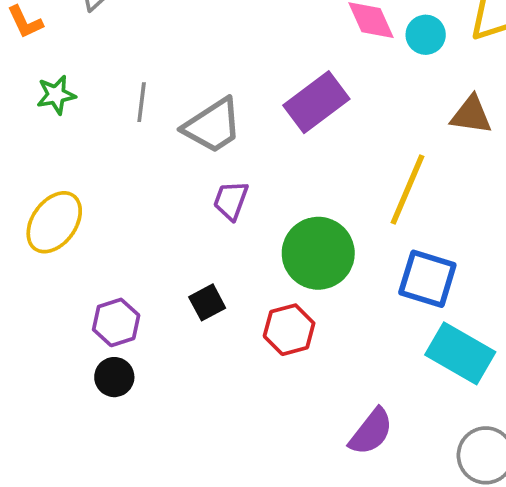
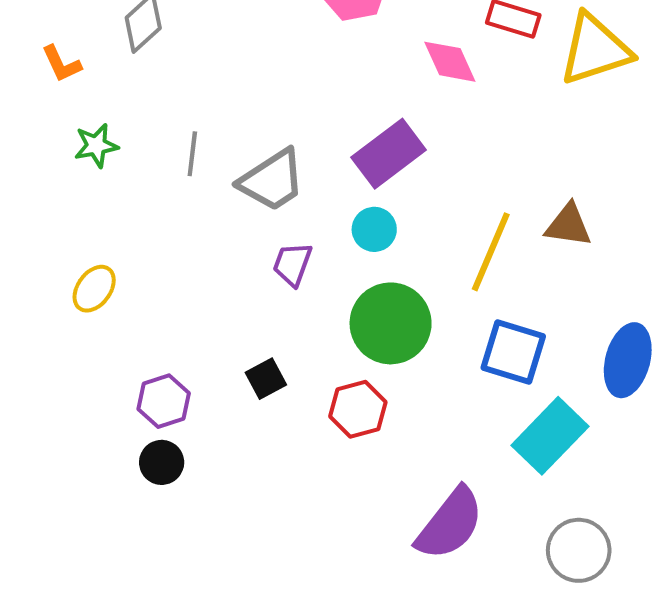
cyan circle: (426, 35) -> (374, 229), moved
brown triangle: (471, 115) -> (568, 225), moved
yellow ellipse: (54, 222) -> (94, 289), size x0.7
cyan rectangle: (460, 353) -> (550, 436), turned -76
purple semicircle: (371, 432) -> (450, 524), size x1.4

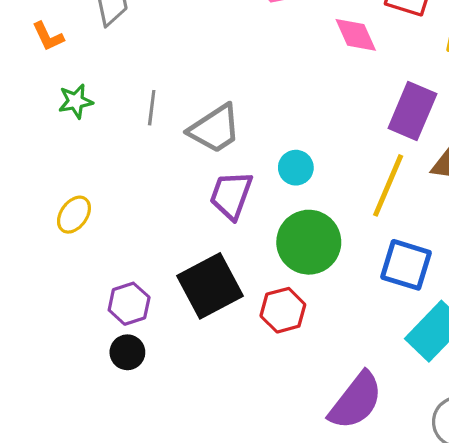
purple rectangle: (389, 154) -> (412, 111), moved, turned -30
purple trapezoid: (292, 264) -> (231, 195), size x1.4
black square: (266, 379) -> (210, 286), size x2.0

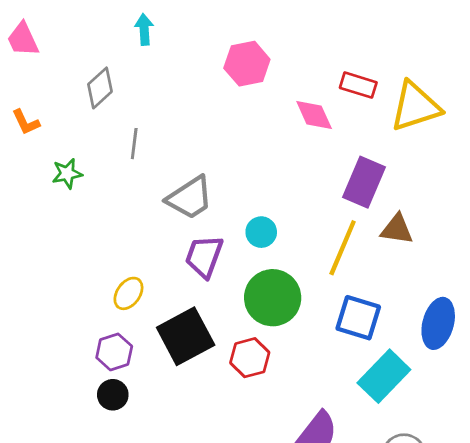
orange L-shape: (48, 36) -> (26, 122), moved
gray line: (152, 108) -> (134, 144), moved
yellow ellipse: (74, 215) -> (128, 293), moved

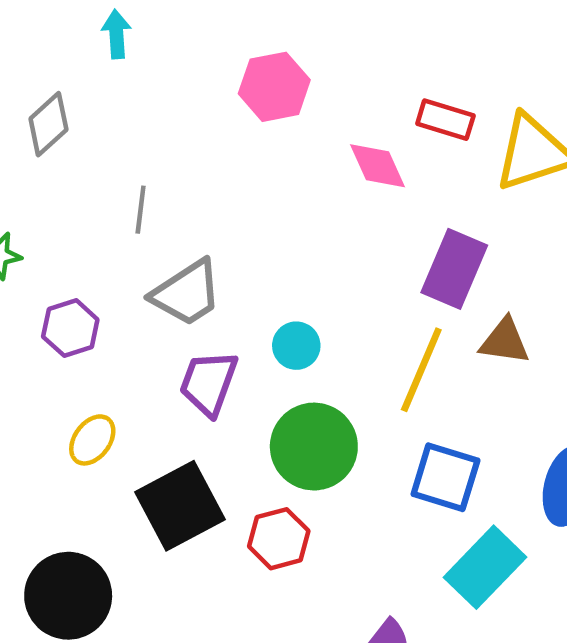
gray line: (134, 144) -> (141, 210), moved
purple hexagon: (114, 352) -> (70, 328), moved
black circle: (113, 395) -> (68, 596), size x1.8

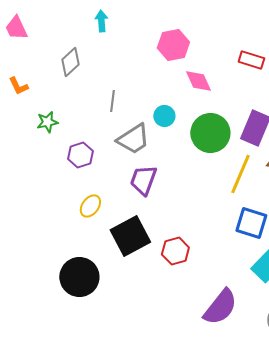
pink diamond: (377, 166) -> (198, 81), moved
cyan circle: (296, 346) -> (164, 116), moved
green circle: (314, 447) -> (210, 133), moved

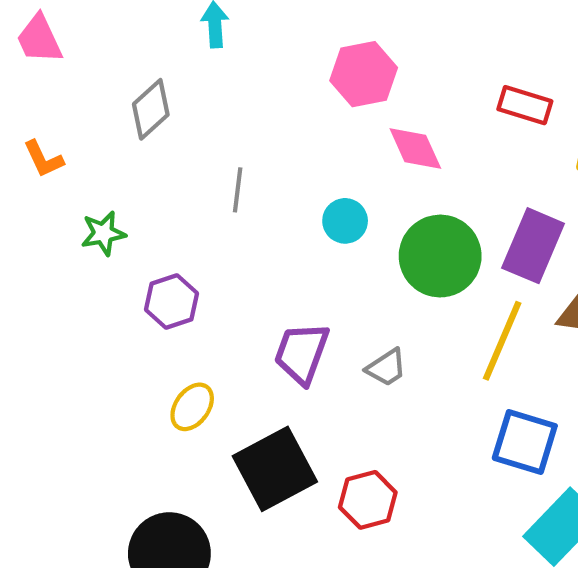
gray trapezoid: (133, 139) -> (386, 368), moved, size x0.6

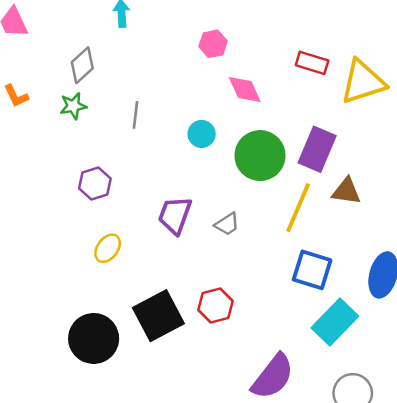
pink hexagon: (364, 74) -> (213, 44), size x0.7
green star: (103, 233) -> (73, 106), moved
black square: (275, 469) -> (158, 316), moved

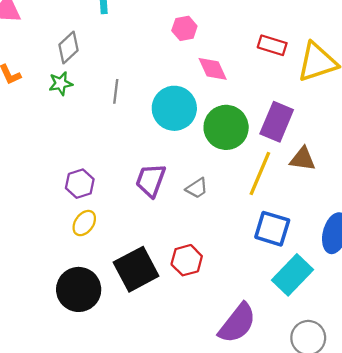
cyan circle: (202, 134) -> (174, 108), size x1.8
purple hexagon: (95, 183) -> (80, 184), moved
yellow ellipse: (108, 248) -> (84, 223), moved

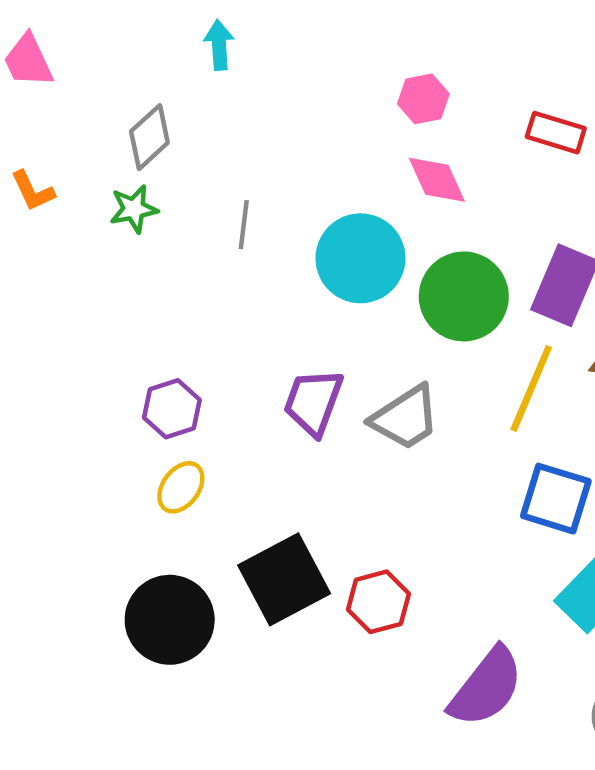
pink hexagon: (184, 28) -> (423, 99), moved
gray trapezoid: (197, 188) -> (405, 418), size x1.6
red hexagon: (187, 260) -> (378, 602), moved

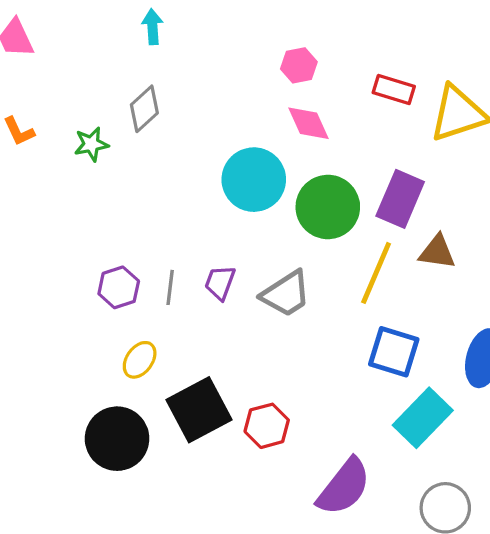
gray diamond: (149, 137) -> (144, 109), moved
gray line: (244, 225) -> (170, 287), moved
purple trapezoid: (313, 402) -> (220, 283), size x0.7
yellow ellipse: (181, 487) -> (140, 360), moved

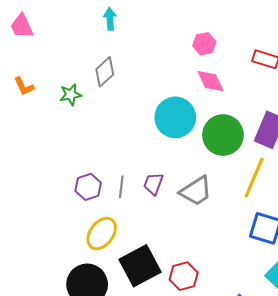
yellow ellipse: (140, 360) -> (102, 234), size x1.4

